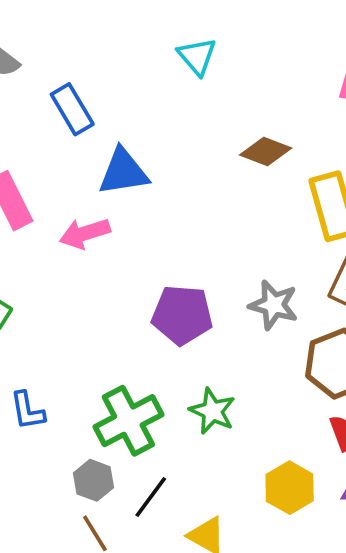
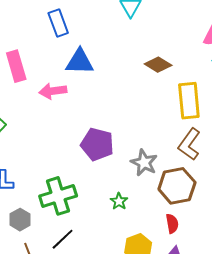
gray star: (274, 305) -> (144, 163), moved
green star: (212, 411) -> (119, 201), moved, size x0.7
gray hexagon: (94, 480) -> (20, 220), moved

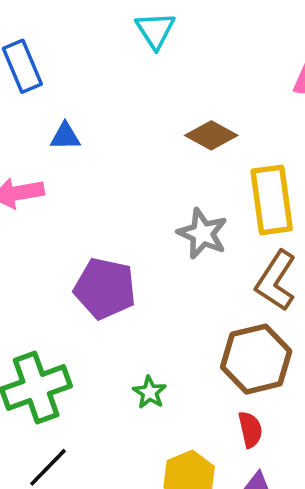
blue triangle: (80, 62) -> (65, 136), size x0.6
gray star: (144, 163) -> (202, 234), moved

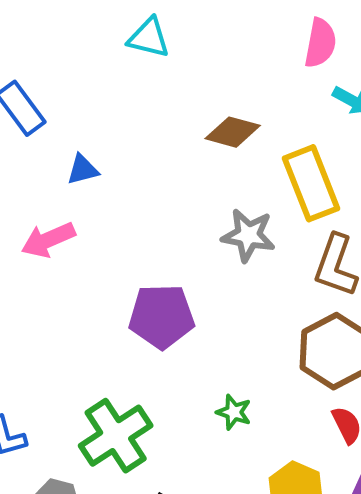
cyan triangle: (155, 30) -> (149, 38), turned -30

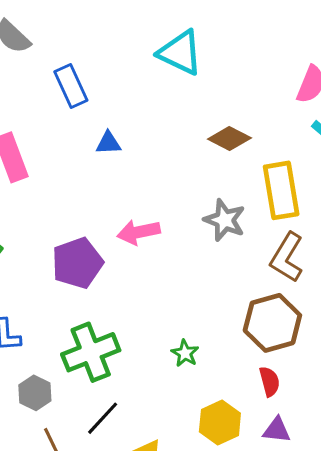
cyan triangle: (149, 38) -> (180, 53), size x1.4
pink arrow: (48, 240) -> (139, 232), moved
purple pentagon: (162, 316) -> (77, 263), moved, turned -30

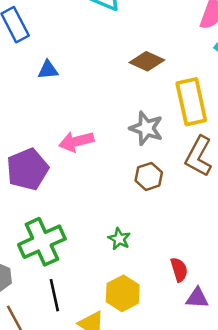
brown hexagon: (272, 323) -> (149, 176), moved, size x0.6
red semicircle: (270, 381) -> (179, 270), moved
black line: (103, 418) -> (54, 295), turned -52
yellow hexagon: (220, 423) -> (123, 293), moved

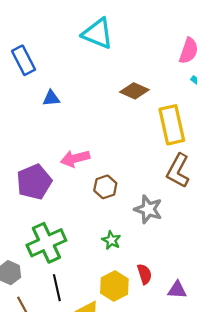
gray star: (146, 128) -> (148, 209), moved
brown hexagon: (149, 176) -> (105, 187), moved
red semicircle: (179, 270) -> (144, 274), moved

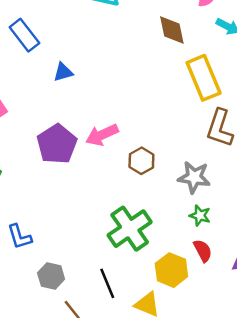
brown diamond: (134, 91) -> (172, 30), moved, turned 64
purple pentagon: (34, 182) -> (57, 144), moved
green star: (111, 240) -> (200, 216), moved
green cross: (46, 243) -> (130, 229), moved

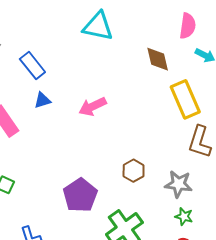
blue triangle: (63, 72) -> (42, 100), moved
pink arrow: (102, 135) -> (93, 107), moved
purple pentagon: (57, 144) -> (80, 195), moved

